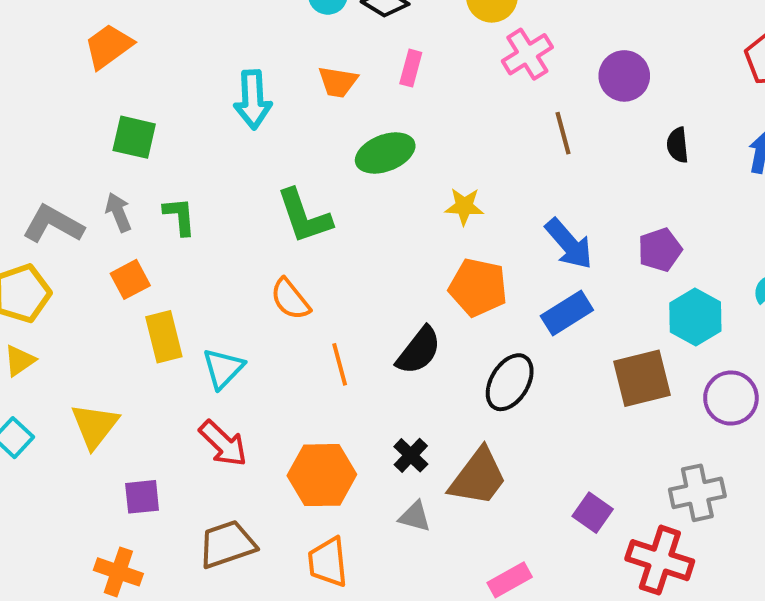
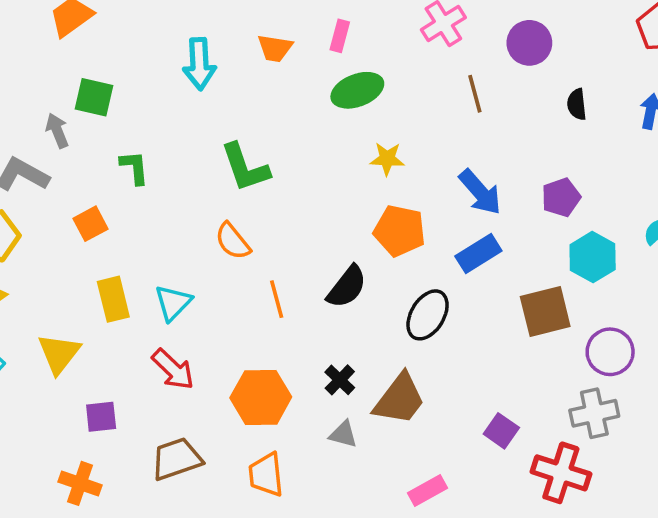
green ellipse: (385, 153) -> (357, 90), moved
gray arrow: (118, 212) -> (57, 131), moved
yellow rectangle: (164, 337) -> (113, 299), moved
purple circle: (731, 398) -> (610, 352), moved

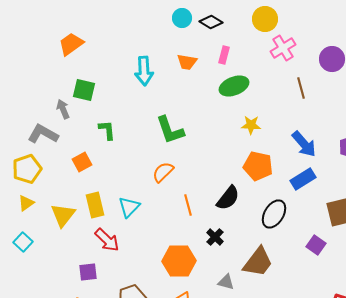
orange semicircle: (233, 241) -> (163, 172), turned 85
yellow triangle: (59, 354) -> (63, 215), moved
red arrow: (173, 369) -> (107, 240), moved
black cross: (340, 380) -> (215, 237), moved
purple square: (501, 431) -> (316, 245), moved

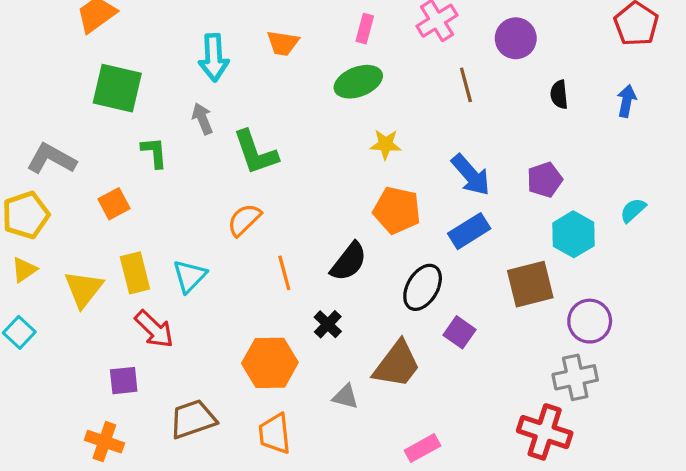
pink rectangle: (224, 55) -> (365, 29), moved
green square: (84, 90) -> (117, 88), size x1.4
gray arrow: (63, 109) -> (202, 119), moved
purple square: (316, 245) -> (460, 332), moved

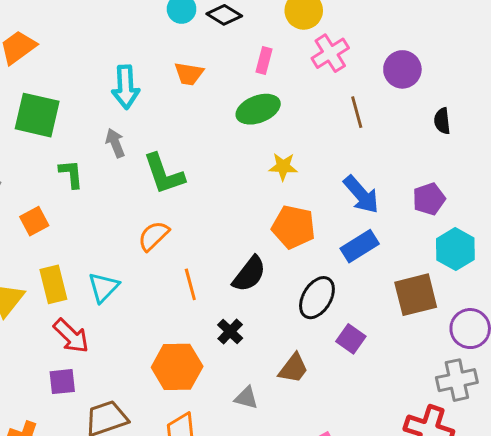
brown trapezoid: (397, 364) -> (293, 368), size x0.7
purple square: (124, 381) -> (62, 382), moved

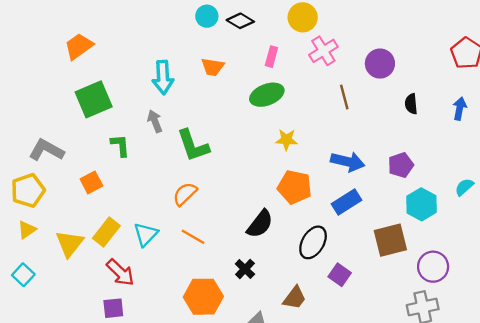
green square: (37, 115) -> (94, 99), turned -36
blue arrow: (361, 195) -> (348, 162), turned -36
yellow rectangle: (53, 284) -> (106, 232), turned 52
orange line: (190, 284) -> (193, 237), moved, turned -45

